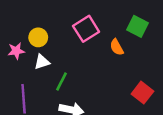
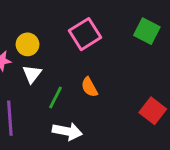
orange semicircle: (117, 47) -> (89, 87), moved
white triangle: (42, 62) -> (32, 74), turned -35

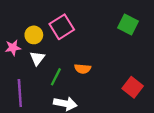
pink square: (85, 34) -> (62, 27), moved
orange semicircle: (89, 87) -> (83, 69), turned -56

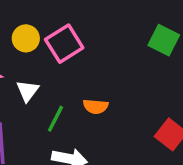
yellow circle: (34, 35) -> (26, 38), moved

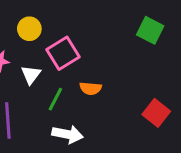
pink square: (64, 44) -> (63, 53), moved

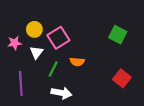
yellow circle: (29, 29) -> (34, 29), moved
green square: (150, 30) -> (118, 35), moved

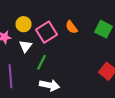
orange semicircle: (77, 62) -> (72, 27), moved, turned 48

